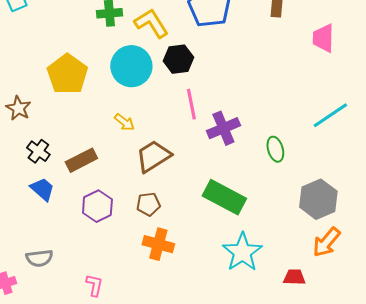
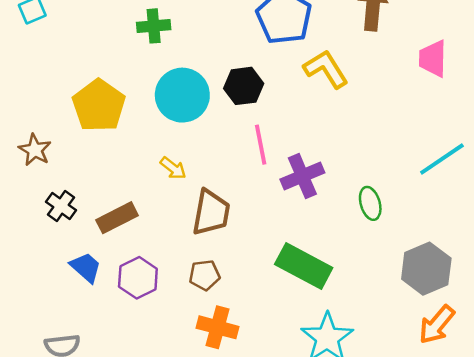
yellow L-shape: (151, 23) -> (326, 69), moved
brown trapezoid: (153, 156) -> (211, 213), turned 132
blue trapezoid: (42, 189) -> (86, 267), moved

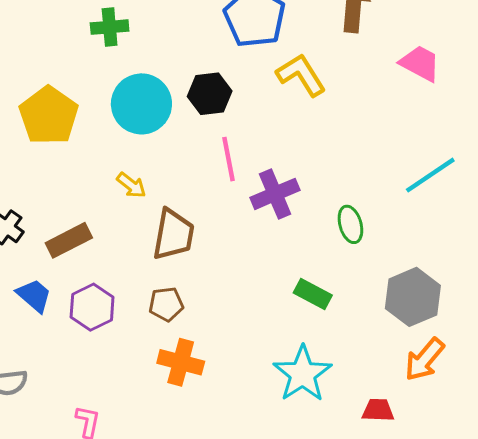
pink trapezoid: (433, 59) -> (420, 63), turned 117
green rectangle: (304, 266) -> (313, 294), moved, size x0.6

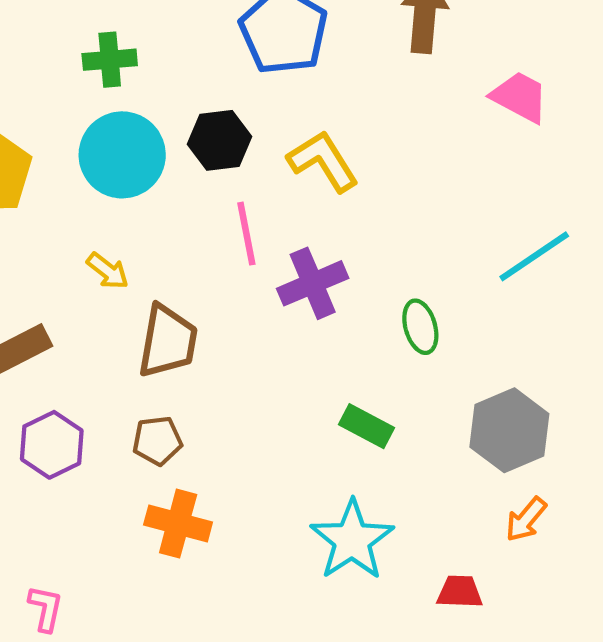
green cross: (110, 27) -> (110, 60), moved
yellow L-shape: (301, 75) -> (323, 161), moved
orange arrow: (424, 359) -> (526, 519), size x0.7

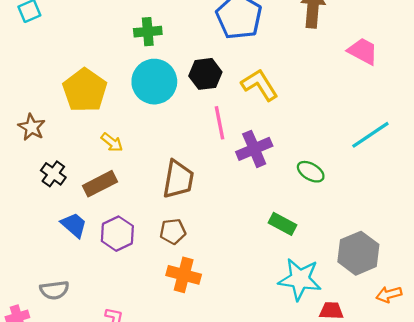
yellow arrow: (108, 271) -> (112, 142), moved
green ellipse: (420, 327) -> (311, 172), turned -44
gray hexagon: (509, 430) -> (358, 253), moved
orange arrow: (526, 519) -> (389, 294), moved, turned 35
cyan star: (352, 540) -> (300, 279), moved, turned -30

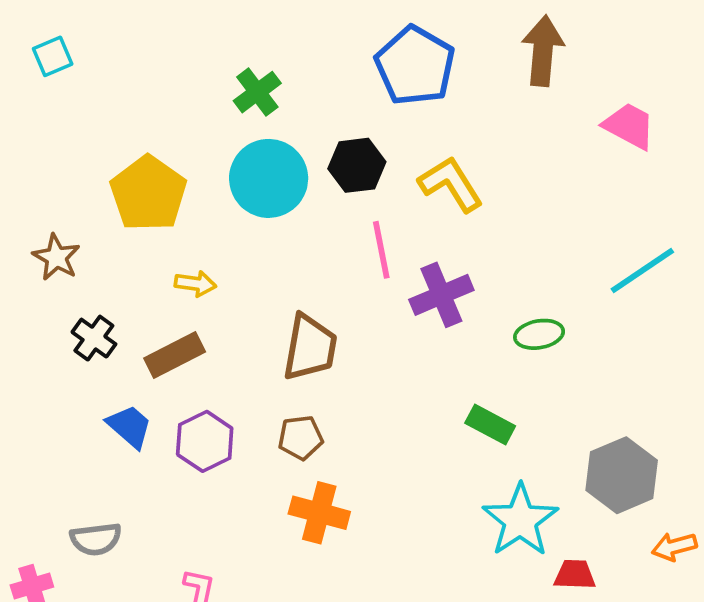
green cross: (148, 32) -> (257, 92), turned -32
yellow arrow: (112, 142) -> (195, 284), turned -30
green ellipse: (311, 172) -> (539, 334), turned -40
cyan star: (300, 279) -> (520, 520), turned 30

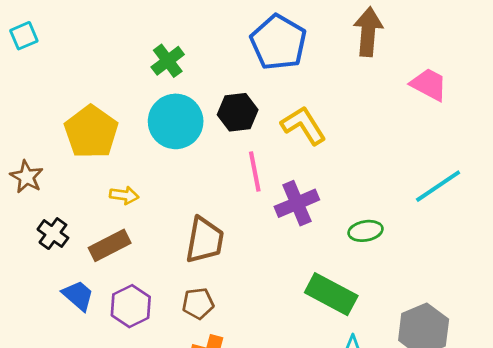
green rectangle: (490, 424) -> (331, 294), size x1.5

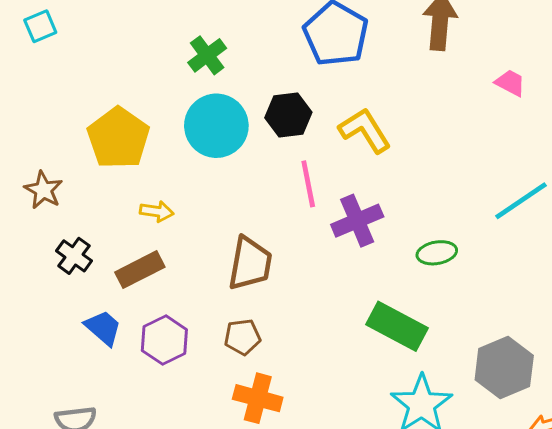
pink trapezoid: (429, 84) -> (510, 83), size x0.7

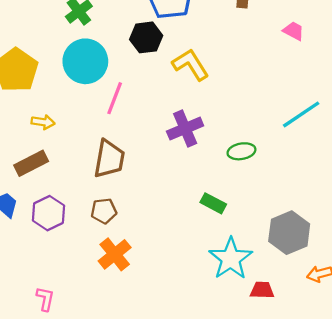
black hexagon: (288, 115) -> (146, 37), moved
pink line: (308, 184) -> (115, 98), moved, turned 32
green rectangle: (397, 326) -> (213, 203), size x0.6
orange cross: (258, 398) -> (115, 254), turned 36

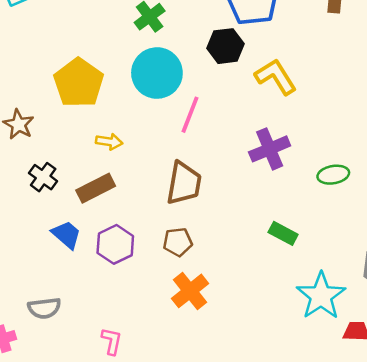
green rectangle: (213, 203) -> (283, 233), moved

